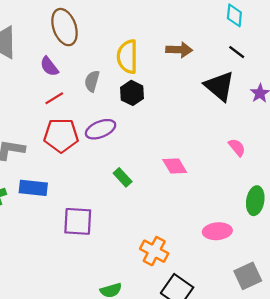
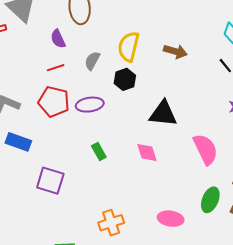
black triangle: (220, 86) -> (163, 114), moved, turned -48
pink semicircle: (237, 147) -> (205, 149), size x1.8
orange cross: (154, 251) -> (111, 223), turned 30

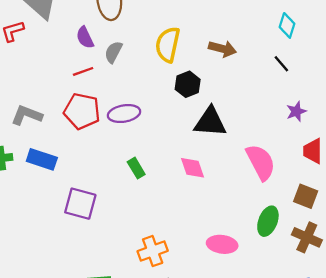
gray semicircle: (92, 61) -> (113, 52), moved
black hexagon: (125, 79) -> (188, 84), moved

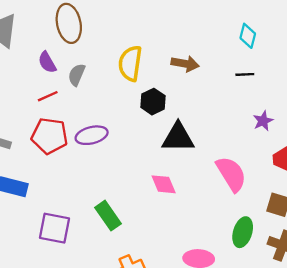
black line: (281, 64) -> (245, 74), turned -48
green rectangle: (136, 168) -> (108, 216), moved, size x1.4

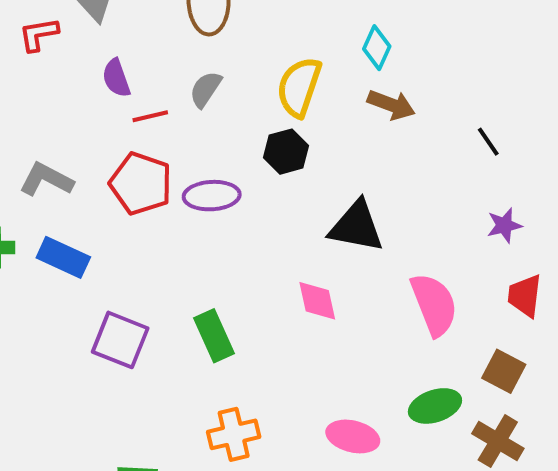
cyan diamond: (248, 36) -> (377, 48), moved
purple semicircle: (47, 62) -> (116, 78), moved
black line: (245, 74) -> (488, 142), turned 48
black hexagon: (153, 102) -> (286, 152), moved
green ellipse: (243, 232) -> (435, 406), turned 44

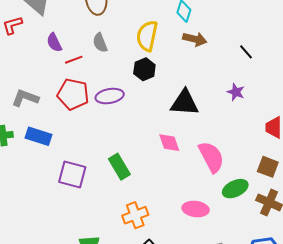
gray semicircle: (206, 89) -> (100, 43), turned -48
purple star: (504, 225) -> (236, 92), moved, turned -30
pink semicircle: (434, 305) -> (211, 157), moved

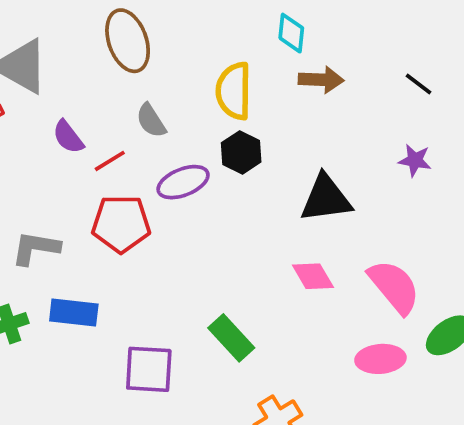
purple ellipse: (110, 96) -> (183, 182), moved
pink ellipse: (196, 209) -> (380, 359), moved

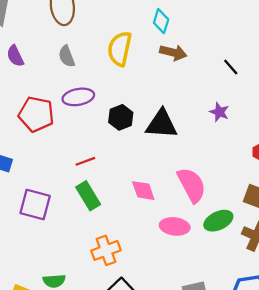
black hexagon: (241, 152) -> (121, 117), moved
red line: (110, 161) -> (85, 161), moved
pink diamond: (313, 276) -> (143, 191), moved

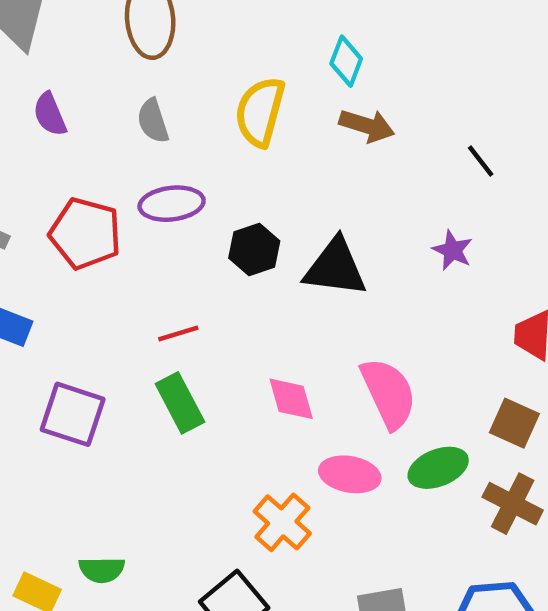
orange cross: (106, 250) -> (282, 522), moved, turned -32

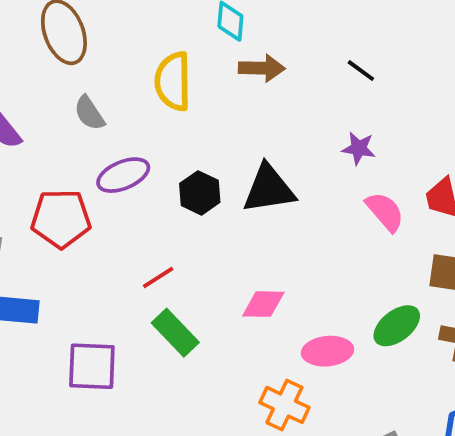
pink semicircle: (389, 393) -> (385, 212), moved, size x0.7
pink diamond: (291, 399) -> (263, 304), turned -57

